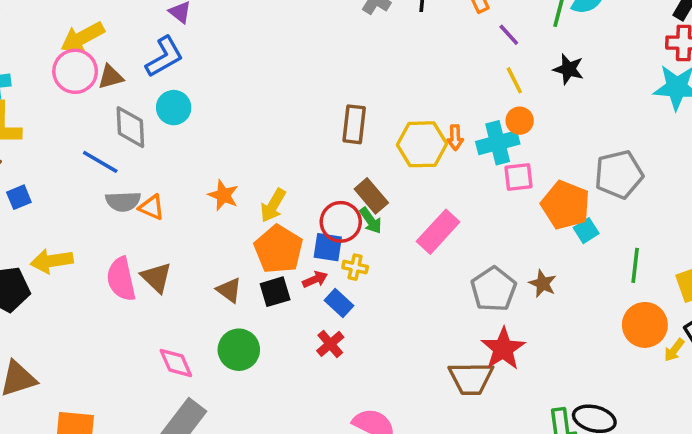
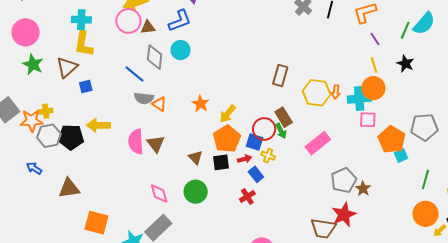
orange circle: (520, 121) -> (373, 88), size x1.5
brown star: (543, 284) -> (363, 189), moved

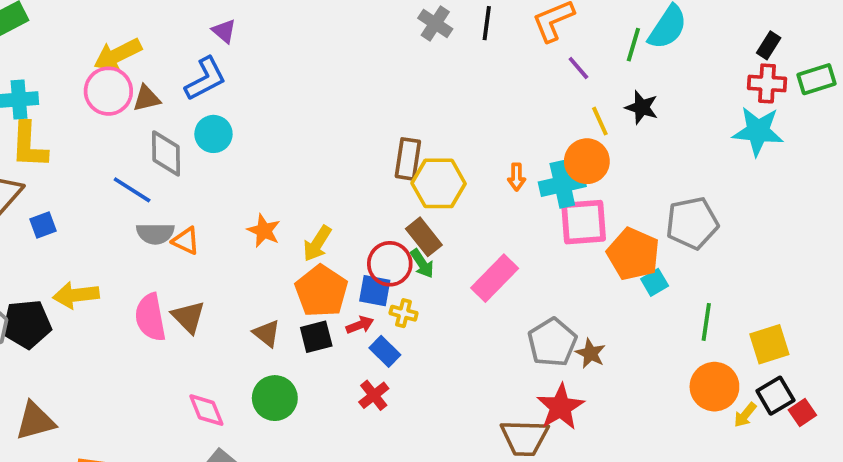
yellow line: (374, 65) -> (600, 121), moved
yellow hexagon: (317, 93) -> (439, 183), moved
pink square: (368, 120) -> (584, 222), size x1.5

